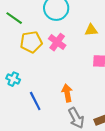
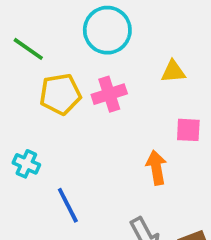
pink cross: (57, 42) -> (109, 94), turned 36
orange arrow: (67, 93) -> (156, 168), moved

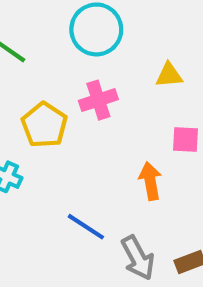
yellow pentagon: (60, 94) -> (44, 125), moved, turned -30
blue line: (68, 205) -> (86, 227), moved, turned -30

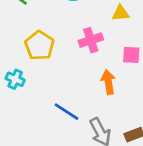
pink cross: (98, 100) -> (91, 40), moved

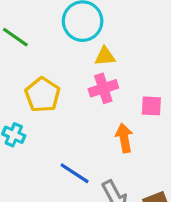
yellow triangle: (120, 13) -> (105, 56), moved

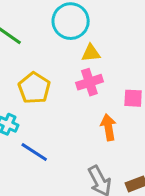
blue line: (75, 173) -> (34, 152), moved

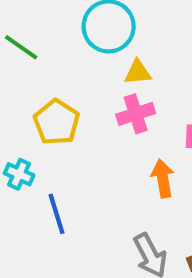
blue line: (34, 152) -> (57, 214), turned 40

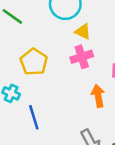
yellow triangle: (138, 72) -> (83, 32), turned 30

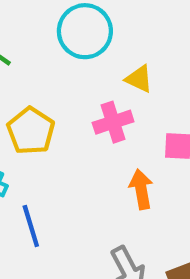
yellow triangle: (83, 32) -> (139, 79), moved

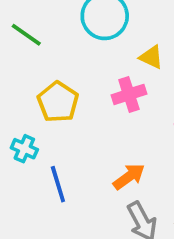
orange arrow: (141, 189) -> (129, 177), moved, turned 64

